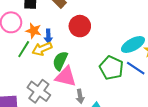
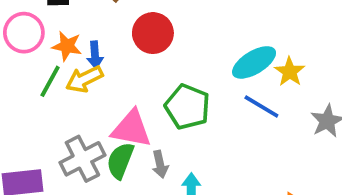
green semicircle: (60, 61) -> (120, 161), moved
green pentagon: (111, 68) -> (187, 107), moved
gray cross: (39, 91) -> (82, 159), turned 30

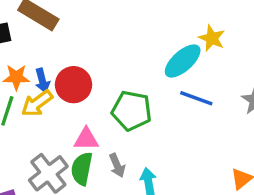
red circle: (153, 33) -> (74, 85), moved
yellow star: (290, 72) -> (212, 38), moved
pink triangle: (131, 129) -> (86, 139), size x0.7

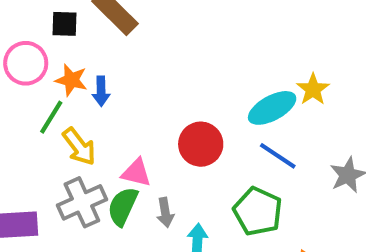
red circle: (74, 85) -> (201, 144), moved
yellow arrow: (37, 103) -> (79, 147), moved, turned -104
green pentagon: (132, 111) -> (258, 211), moved

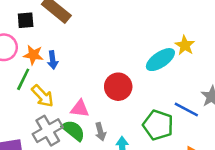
blue line: (278, 156) -> (186, 110), moved
green semicircle: (123, 206) -> (73, 130), turned 110

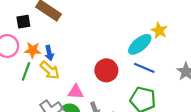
yellow arrow: (42, 96) -> (50, 70), moved
blue line: (186, 110) -> (144, 68), moved

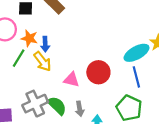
blue line: (144, 68) -> (136, 77), turned 42
pink triangle: (76, 92) -> (71, 80), moved

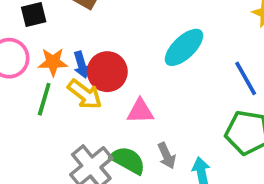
cyan ellipse: (136, 53) -> (184, 47), moved
red circle: (98, 72) -> (107, 72), moved

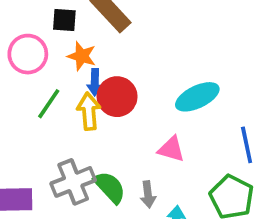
orange star: (53, 62) -> (82, 56), moved
yellow arrow: (85, 94) -> (89, 111), turned -150
pink triangle: (140, 111) -> (171, 149), moved

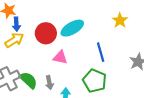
red circle: (117, 97) -> (46, 33), moved
yellow arrow: (89, 111) -> (14, 40), turned 66

